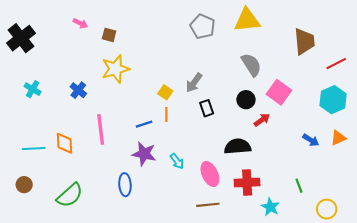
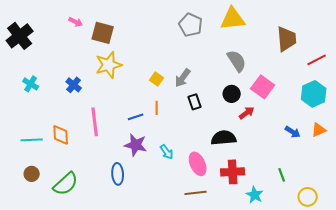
brown square: (109, 35) -> (103, 33), size x1.6
yellow square: (165, 92) -> (157, 79), moved
brown circle: (24, 185) -> (32, 174), moved

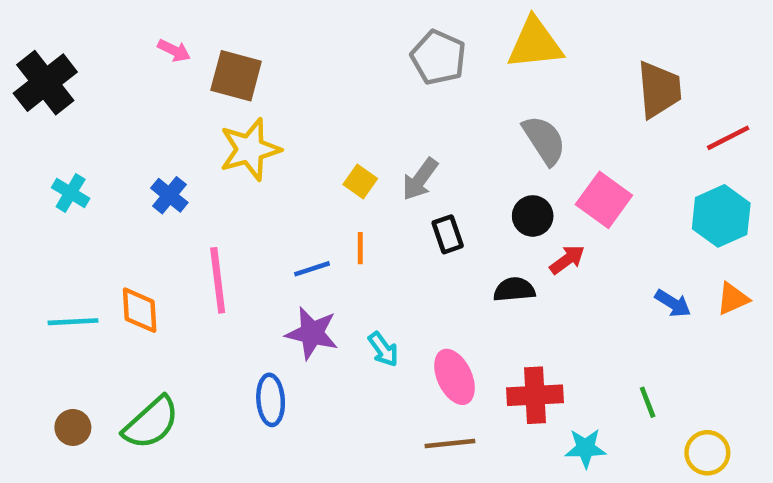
black semicircle: (224, 138) -> (514, 290), moved, size x0.7
brown circle: (32, 174) -> (73, 427), moved
cyan star: (255, 195) -> (586, 448), turned -30

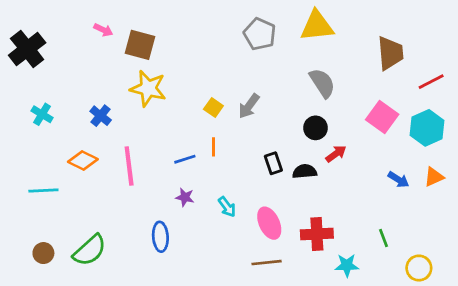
yellow star: (250, 149) -> (148, 88), turned 30
pink square: (604, 200) -> (382, 117), moved
black rectangle: (448, 234) -> (273, 163), moved
orange diamond: (140, 310) -> (83, 161), moved, turned -60
purple star: (312, 333) -> (185, 197), size x0.6

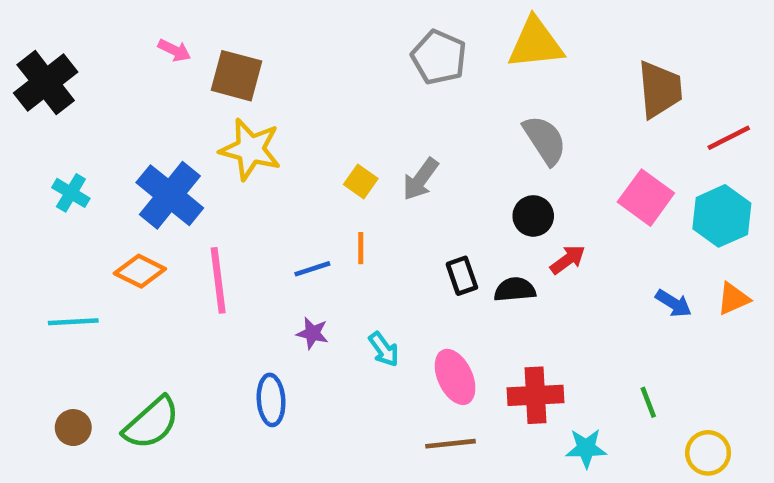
blue cross: (101, 116) -> (170, 195), size x1.8

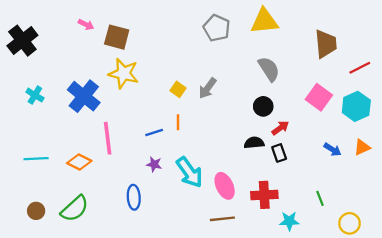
orange diamond: (140, 271) -> (79, 162), moved
black rectangle: (462, 276) -> (279, 153), moved
cyan arrow: (384, 349) -> (189, 172), size x1.8

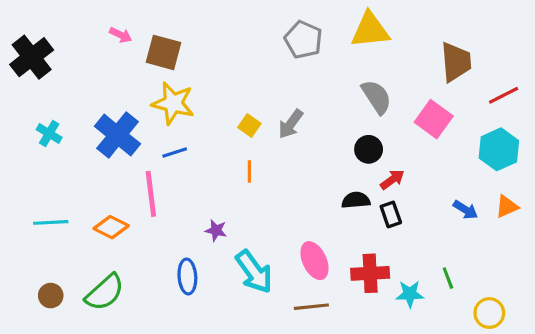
pink square: (319, 97) -> (434, 119), moved
blue line: (154, 133) -> (175, 153), moved
cyan arrow: (189, 172) -> (254, 272), moved
cyan star: (289, 221) -> (410, 294), moved

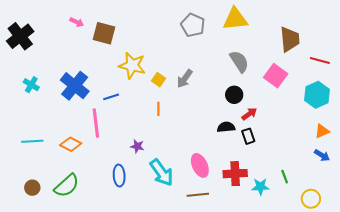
red line: (504, 95) -> (320, 60), turned 42
yellow star: (173, 103) -> (132, 66), moved
blue arrow: (465, 210) -> (322, 155), moved

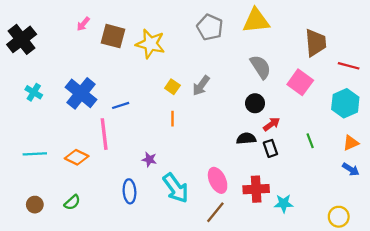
pink arrow: (77, 22) -> (83, 24), turned 104
yellow star: (132, 66) -> (150, 44), moved
green line: (285, 177) -> (310, 141), moved
green semicircle: (67, 186) -> (72, 202), size x0.6
brown line: (198, 195) -> (215, 212), turned -45

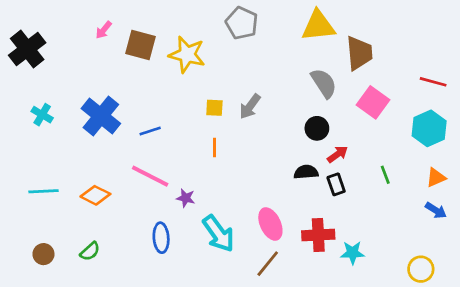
gray pentagon: (210, 27) -> (242, 23), moved
brown trapezoid: (316, 43) -> (359, 53), moved
yellow square: (172, 87) -> (214, 108), turned -32
pink line: (104, 134) -> (150, 176), moved, turned -56

